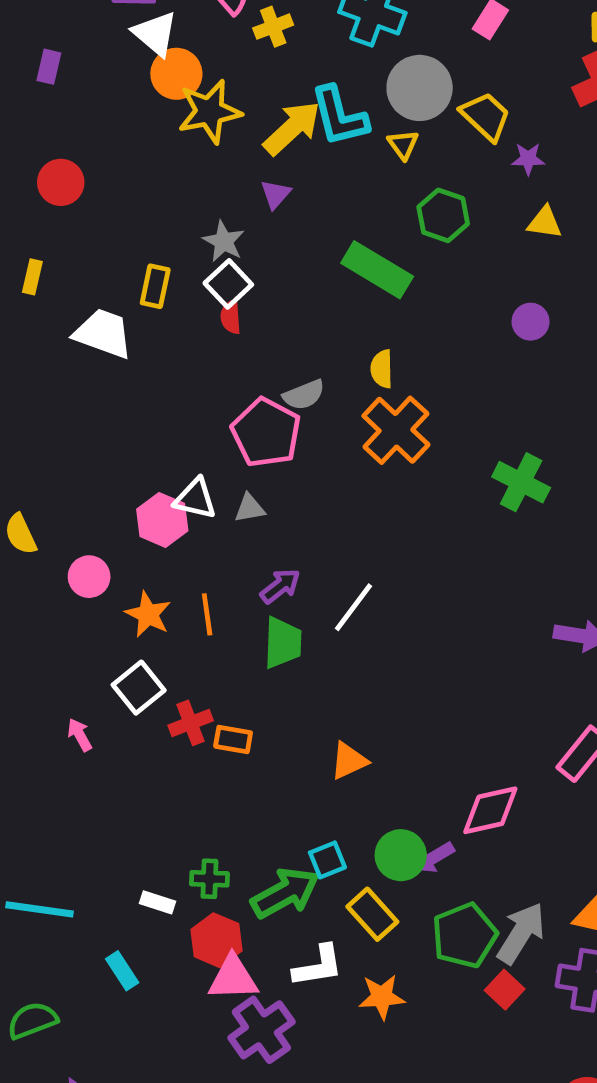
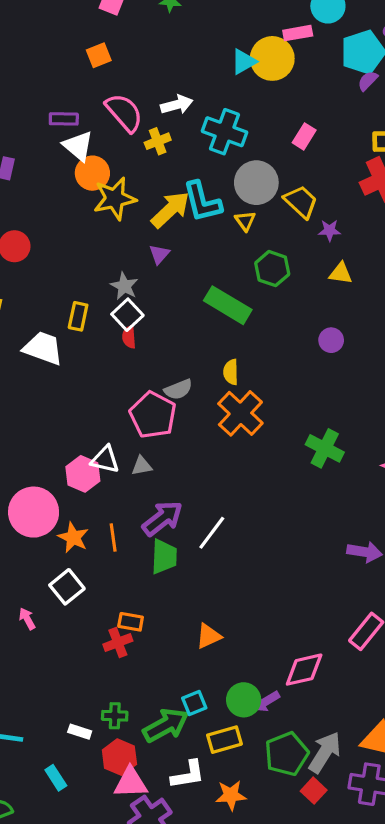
pink circle: (89, 577) -> (34, 512), size x1.8
purple arrow: (280, 586) -> (162, 518), size x1.5
red cross: (191, 723) -> (118, 643), moved
yellow rectangle: (372, 914) -> (225, 740), turned -64

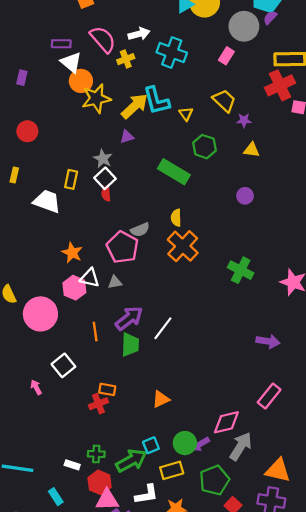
gray circle: (256, 183) -> (244, 26), moved
purple triangle: (159, 254) -> (127, 137), turned 32
orange star: (73, 537) -> (72, 253), moved
gray arrow: (325, 752) -> (241, 446), moved

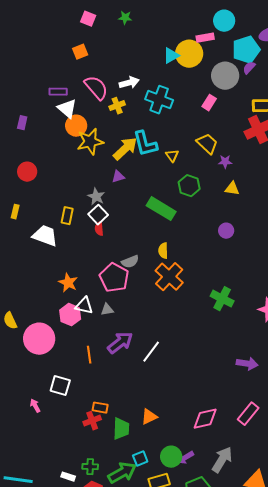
green trapezoid: (130, 345) -> (121, 429), moved
white square: (63, 365) -> (60, 386), turned -35
pink diamond: (226, 422) -> (205, 419), moved

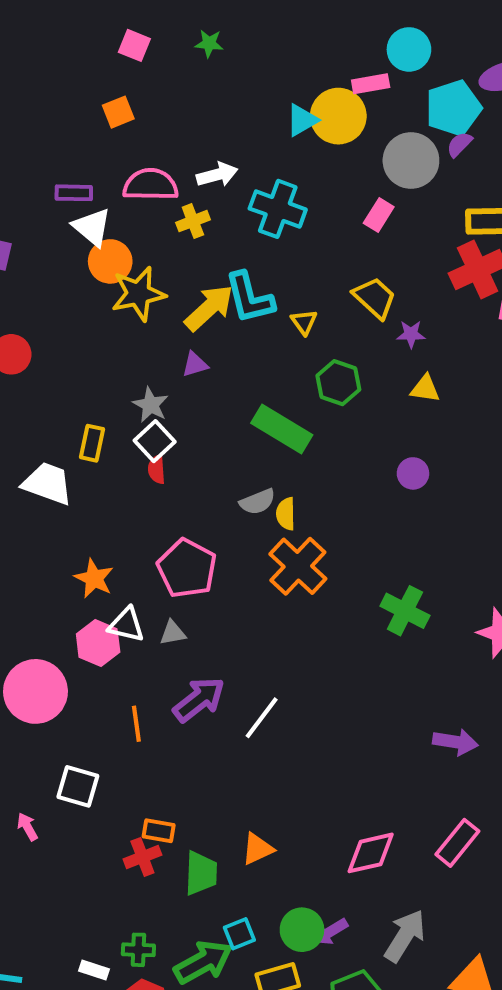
pink semicircle: (96, 88) -> (151, 185), turned -48
gray semicircle: (130, 262) -> (258, 502), moved

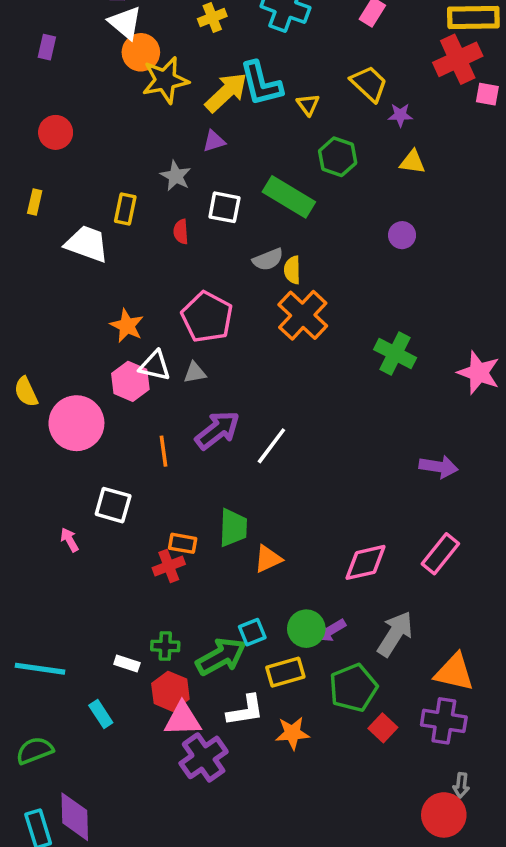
white square: (155, 441) -> (224, 207), moved, turned -36
green trapezoid: (201, 873) -> (233, 528), moved

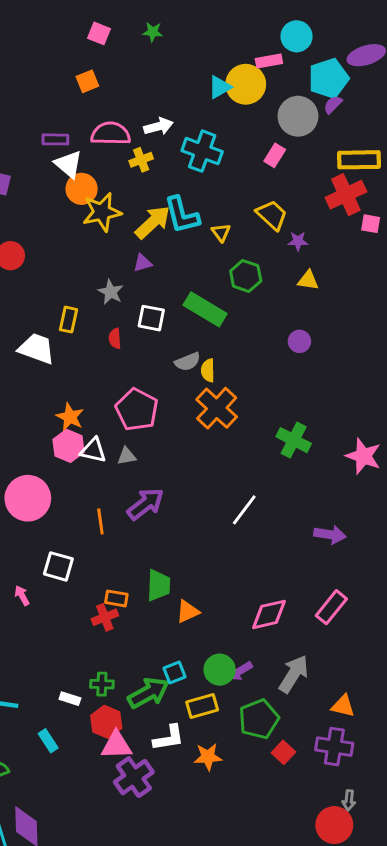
pink hexagon: (130, 381) -> (68, 446), moved
white line: (271, 446) -> (244, 510), moved
orange triangle: (454, 672) -> (343, 706), size x0.7

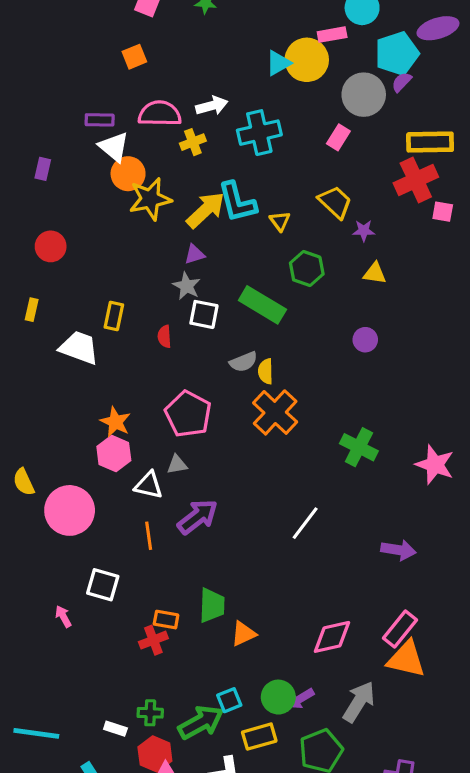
cyan cross: (202, 151) -> (259, 133), turned -33
gray star: (111, 292) -> (187, 286), moved
white triangle: (93, 450) -> (149, 485), moved
orange triangle: (343, 706) -> (406, 659), moved, size x1.5

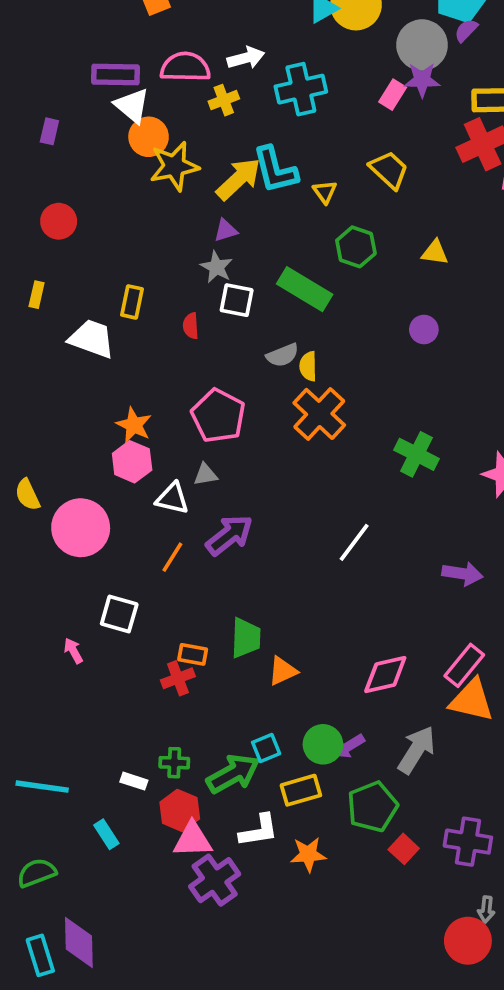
purple rectangle: (100, 120) -> (116, 74), size x1.4
purple star: (364, 231) -> (422, 80), moved, size x1.4
orange line: (149, 536) -> (172, 557), turned 40

